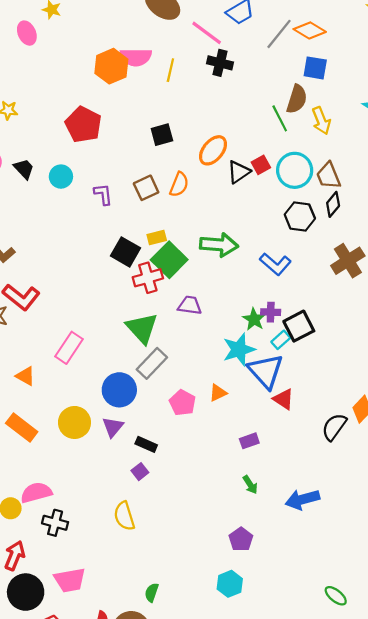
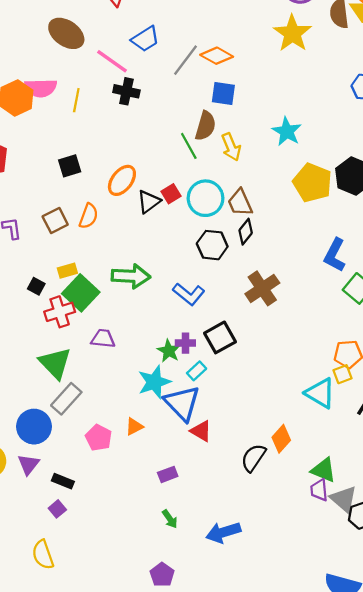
black square: (126, 252) -> (36, 286), size x0.6
black square: (299, 326) -> (220, 337), moved

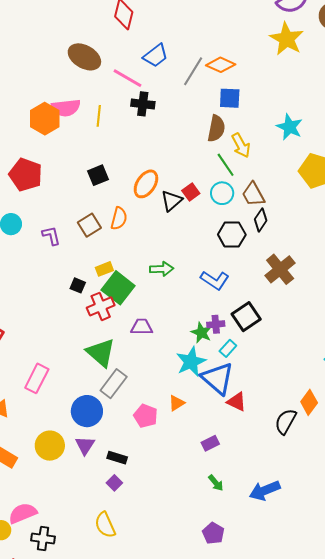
green line: (189, 146) -> (226, 165), moved
cyan circle: (206, 198) -> (222, 193), size x0.7
green arrow: (131, 276) -> (162, 269), size x0.7

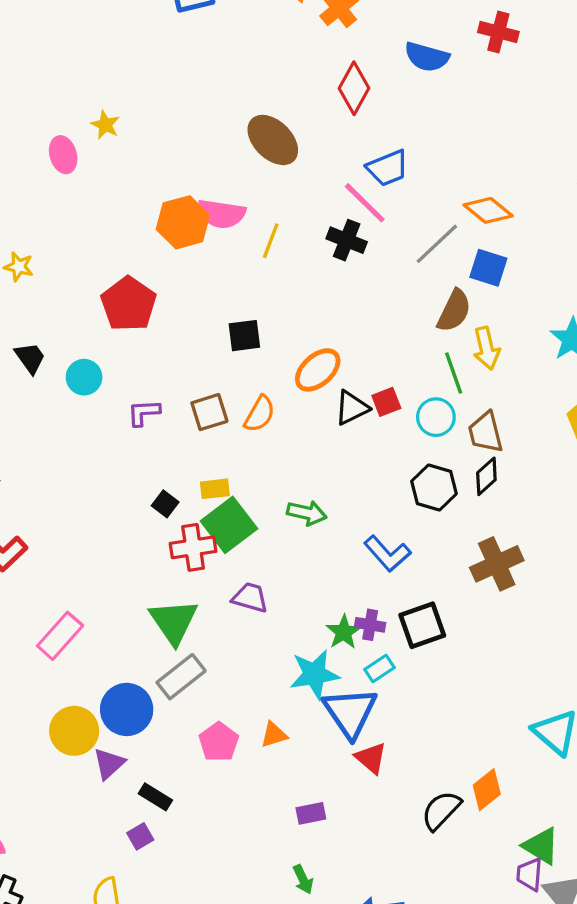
gray line: (193, 71) -> (437, 244), moved
pink line: (127, 78) -> (365, 203), moved
purple L-shape: (51, 236) -> (144, 413), turned -95
yellow circle: (50, 446) -> (74, 731), moved

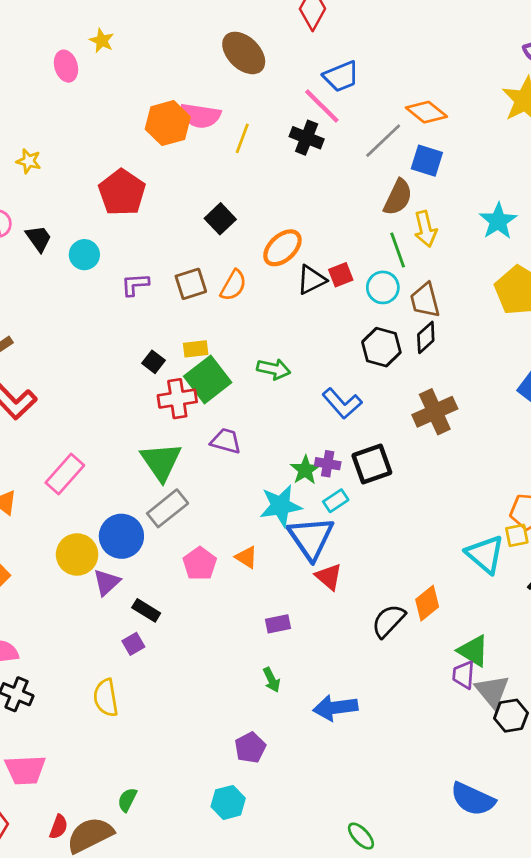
black square: (244, 336) -> (220, 219), turned -36
orange triangle: (274, 735) -> (246, 557), turned 50

